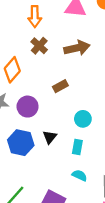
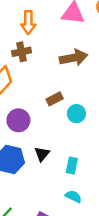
brown cross: (39, 46) -> (22, 52), moved, turned 35
cyan circle: (83, 119) -> (76, 114), moved

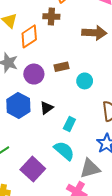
brown rectangle: (55, 99) -> (61, 67), moved
cyan semicircle: (73, 196) -> (64, 151), size x1.5

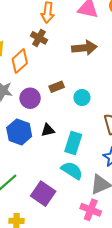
brown cross: (51, 17) -> (39, 38), turned 35
black triangle: (47, 108) -> (48, 130), turned 32
cyan rectangle: (69, 124) -> (73, 143), size x1.5

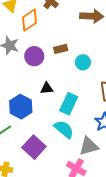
blue hexagon: (19, 132) -> (21, 107), moved

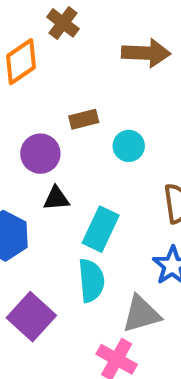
purple circle: (34, 56) -> (40, 154), moved
cyan semicircle: (64, 129) -> (91, 281), turned 45

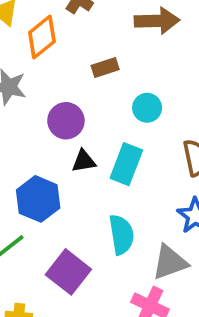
brown rectangle: (84, 119) -> (105, 68), moved
cyan rectangle: (101, 229) -> (126, 164), moved

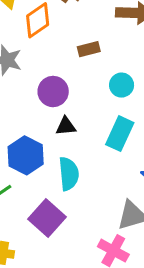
cyan rectangle: (126, 164) -> (120, 134), moved
cyan semicircle: (121, 235) -> (69, 174), moved

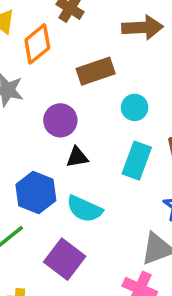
brown rectangle: (89, 49) -> (96, 71), size x1.5
cyan semicircle: (69, 174) -> (84, 209), turned 124

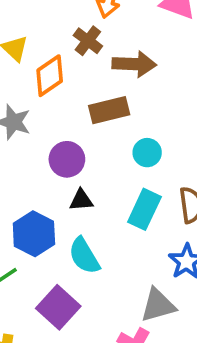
brown arrow: (142, 28) -> (134, 64), moved
cyan semicircle: (84, 209) -> (84, 256), turned 30

